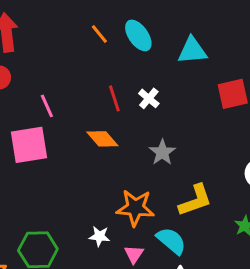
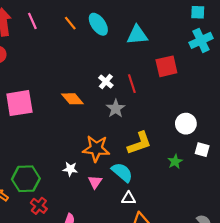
red line: (114, 98) -> (132, 84), moved
white cross: (149, 98) -> (106, 81), moved
pink line: (47, 106) -> (32, 21), moved

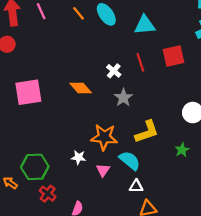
red line: (132, 84) -> (140, 62), moved

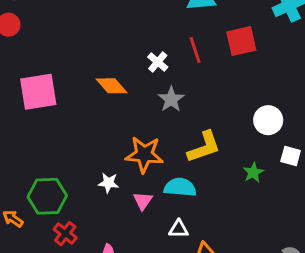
cyan semicircle: (130, 161) -> (180, 187), turned -35
white triangle: (136, 186) -> (179, 229), moved

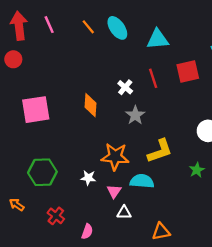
orange diamond: (111, 86) -> (91, 105), turned 45
green hexagon: (47, 196) -> (42, 172), moved
white triangle: (179, 229) -> (124, 213), moved

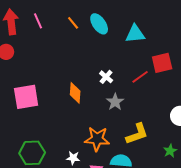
red line: (153, 78) -> (140, 77), moved, turned 72

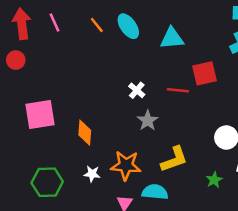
red line: (140, 77) -> (178, 90), turned 42
orange diamond: (75, 93) -> (85, 133), moved
white star: (73, 158) -> (92, 174), moved

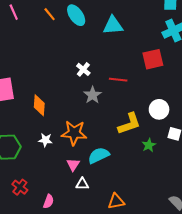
red square: (205, 73) -> (153, 59), moved
red line: (178, 90) -> (118, 80), moved
yellow L-shape: (174, 159) -> (129, 124), moved
cyan semicircle: (155, 192) -> (99, 155), turned -30

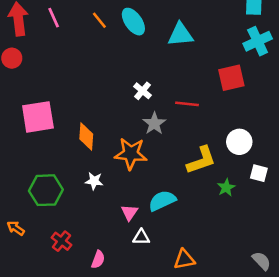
orange star: (74, 133) -> (131, 154), moved

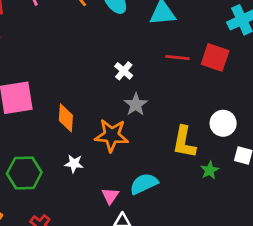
red square: (231, 78) -> (215, 57), turned 32
red line: (187, 104) -> (177, 57), moved
yellow L-shape: (201, 160) -> (184, 142), turned 120

